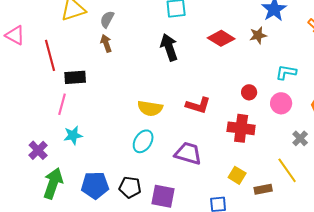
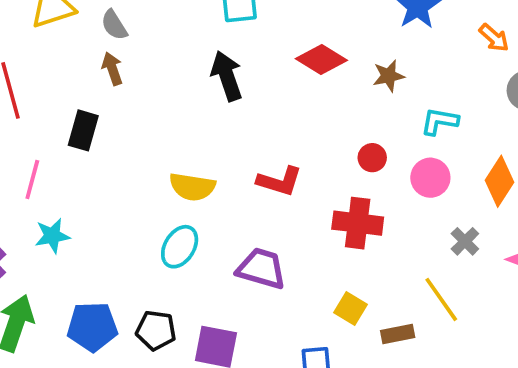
gray semicircle: (107, 19) -> (114, 25), turned -60
brown star: (258, 35) -> (389, 76), moved
black rectangle: (75, 77) -> (83, 130), moved, turned -70

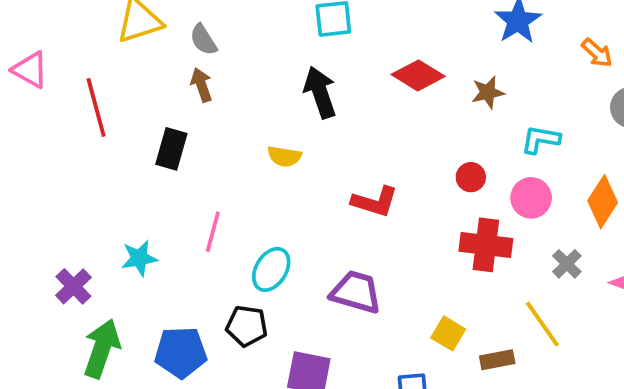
pink line: (32, 179) -> (213, 232), moved
yellow semicircle: (192, 187) -> (284, 156), moved, size x0.7
red cross: (358, 223) -> (486, 245), moved
black pentagon: (156, 330) -> (247, 326), moved

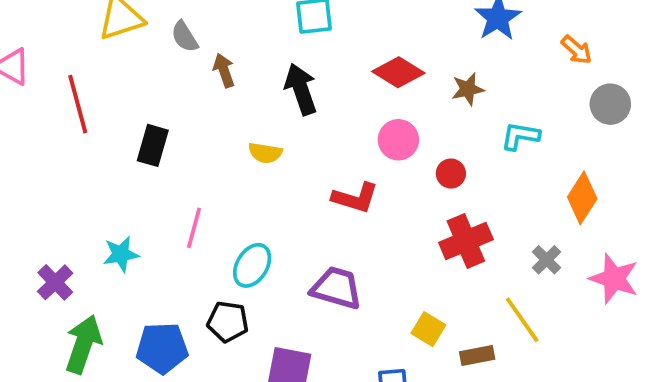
brown arrow: (202, 85) -> (224, 70), moved
pink circle: (531, 198) -> (398, 140), moved
red cross: (486, 245) -> (466, 241), turned -30

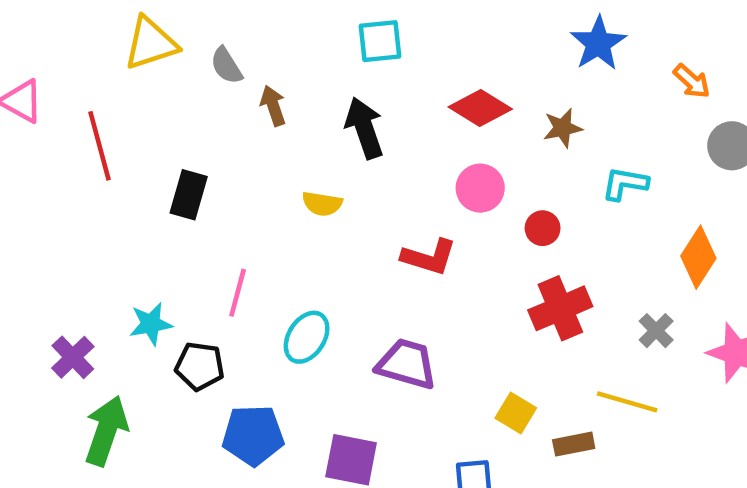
yellow line: (522, 320) -> (627, 402), turned -39
black pentagon: (228, 322) -> (200, 366), moved
blue pentagon: (162, 348) -> (253, 435), moved

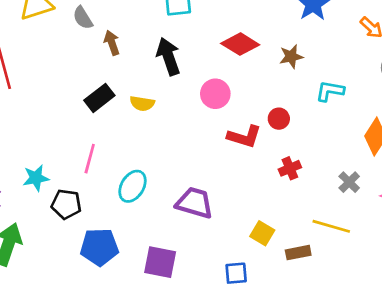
pink circle: (480, 188) -> (215, 94), moved
black rectangle: (189, 195) -> (99, 98), moved, turned 36
red L-shape: (429, 257) -> (244, 137), moved
red cross: (560, 308) -> (290, 168), size x0.6

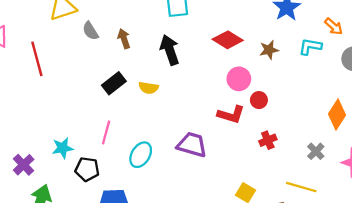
gray semicircle: (83, 18) -> (90, 31), moved
cyan L-shape: (330, 91) -> (310, 47), moved
pink circle: (215, 94) -> (239, 79), moved
purple trapezoid: (195, 203) -> (192, 145), moved

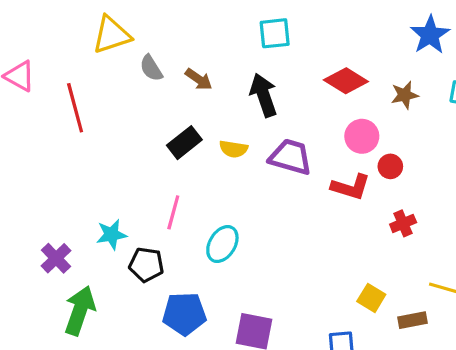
brown arrow: (124, 39) -> (199, 79), turned 144
purple trapezoid: (192, 145) -> (291, 157), moved

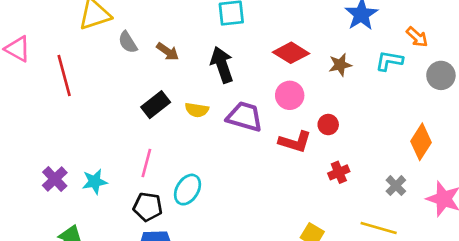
pink circle: (362, 136) -> (290, 95), moved
purple cross: (56, 258) -> (55, 179), moved
black pentagon: (146, 265) -> (148, 207), moved

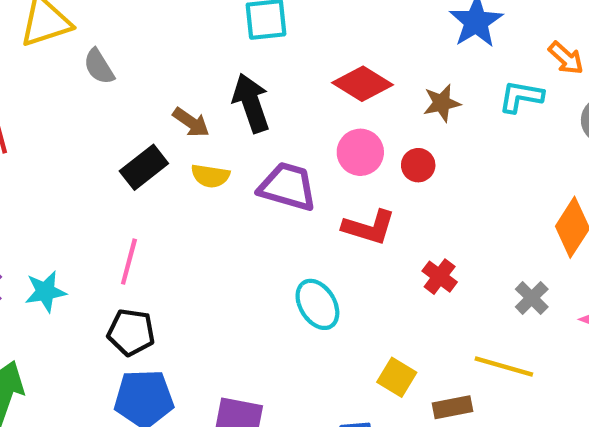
brown arrow: (168, 52) -> (191, 122), moved
red circle: (328, 125) -> (418, 165), moved
red cross: (339, 172) -> (440, 277), turned -30
cyan ellipse: (188, 190) -> (317, 304), moved, turned -64

